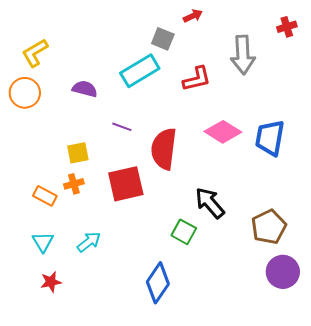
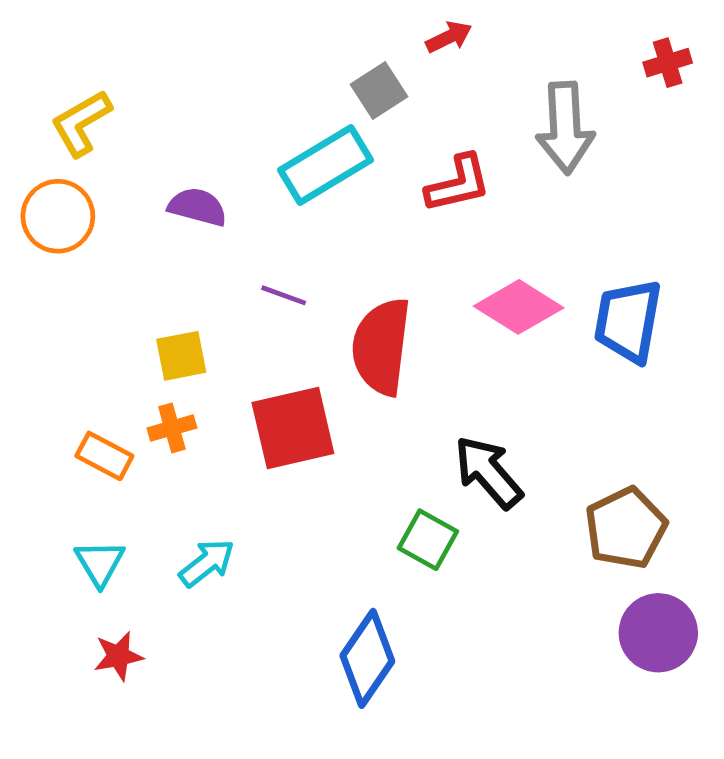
gray square: (163, 39) -> (379, 91), turned 35

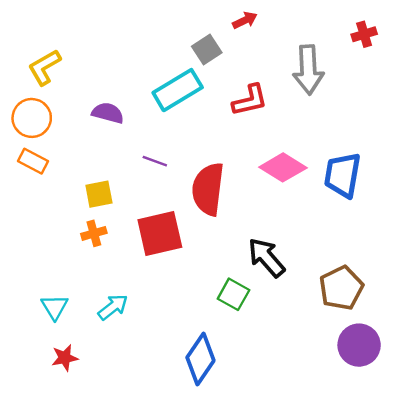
orange rectangle: (104, 456) -> (33, 161), moved

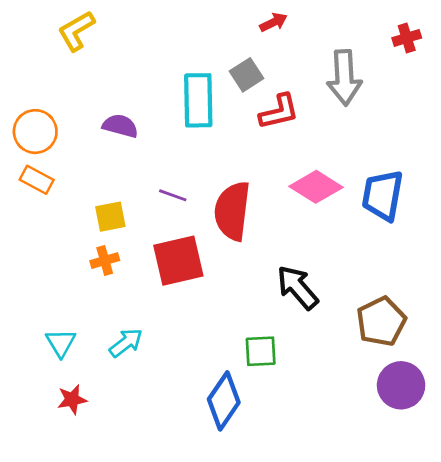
gray square: (207, 49) -> (246, 75), moved
yellow L-shape: (44, 67) -> (76, 31), moved
cyan rectangle: (178, 90) -> (198, 100), turned -60
purple line: (155, 161) -> (173, 195), moved
green square: (233, 294) -> (261, 351), moved, turned -32

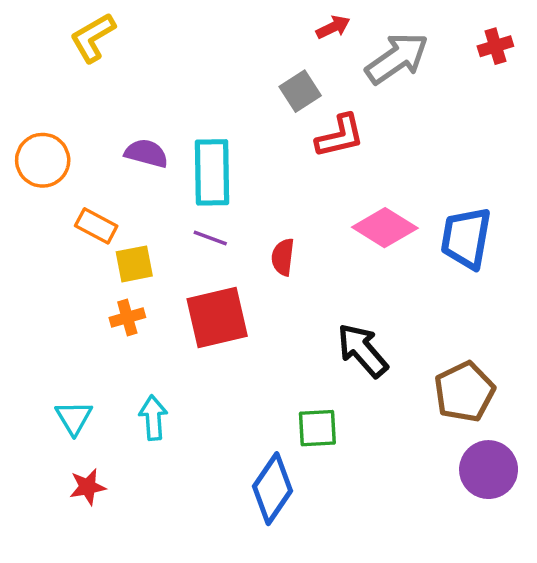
gray arrow: (344, 78) -> (397, 58), moved, turned -122
cyan rectangle: (198, 100) -> (212, 172), moved
orange rectangle: (37, 180) -> (96, 226), moved
red semicircle: (232, 211) -> (283, 257), size x0.5
cyan arrow: (126, 343) -> (153, 418), turned -56

